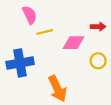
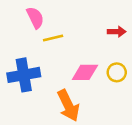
pink diamond: (74, 43) -> (85, 72), moved

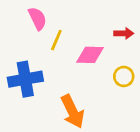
yellow line: (53, 38) -> (56, 40), turned -54
pink diamond: (85, 72) -> (90, 55), moved

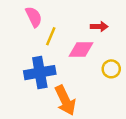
red arrow: (124, 33) -> (99, 27), moved
blue cross: (25, 79) -> (40, 73), moved

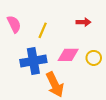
pink semicircle: (34, 17) -> (14, 24), moved
pink diamond: (81, 50) -> (68, 55), moved

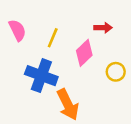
pink diamond: (68, 55) -> (84, 53), moved, turned -45
blue cross: (33, 61) -> (41, 76), turned 30

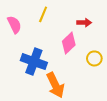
yellow line: (53, 38) -> (43, 14), moved

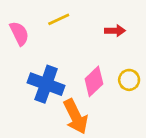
yellow line: (43, 14) -> (59, 19), turned 42
pink diamond: (69, 43) -> (94, 81), moved

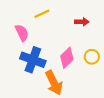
pink semicircle: (19, 33) -> (22, 33), moved

